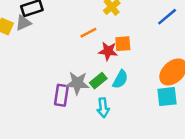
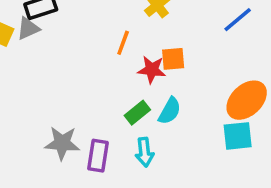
orange line: (88, 33) -> (123, 43), turned -42
gray star: (77, 83) -> (62, 143), moved
purple rectangle: (61, 95) -> (98, 156), moved

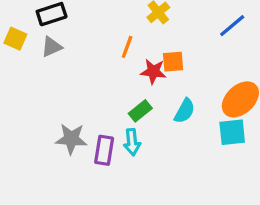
gray triangle: (28, 28) -> (52, 47), moved
cyan semicircle: (170, 111) -> (185, 111), moved
cyan arrow: (145, 152) -> (132, 142), moved

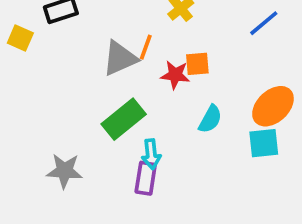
gray triangle: (52, 47) -> (120, 58), moved, size x1.5
green rectangle: (140, 111) -> (124, 119), moved, size x1.6
gray star: (71, 139) -> (65, 171), moved
purple rectangle: (104, 150) -> (146, 178), moved

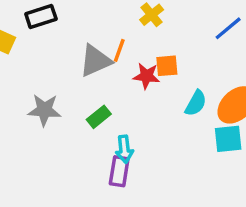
green rectangle: (124, 119) -> (99, 117), size x0.6
cyan semicircle: (210, 119) -> (196, 103), moved
gray star: (65, 171) -> (44, 110), moved

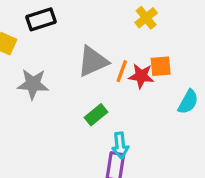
orange line: (119, 50) -> (122, 71), moved
gray star: (44, 110) -> (33, 84), moved

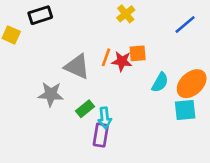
gray triangle: (93, 61) -> (77, 67), moved, turned 48
gray star: (33, 84) -> (51, 94), moved
green rectangle: (96, 115) -> (85, 109), moved

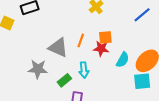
red star: (122, 61) -> (101, 49), moved
cyan arrow: (105, 118) -> (84, 70), moved

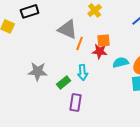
gray triangle: (58, 48) -> (68, 29), moved
cyan semicircle: (123, 60) -> (121, 62), turned -133

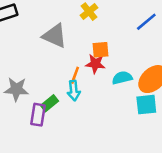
orange line: (80, 43) -> (75, 75), moved
purple rectangle: (76, 102) -> (38, 115), moved

